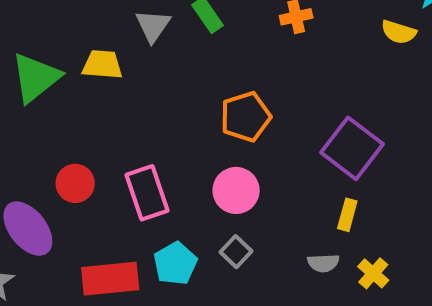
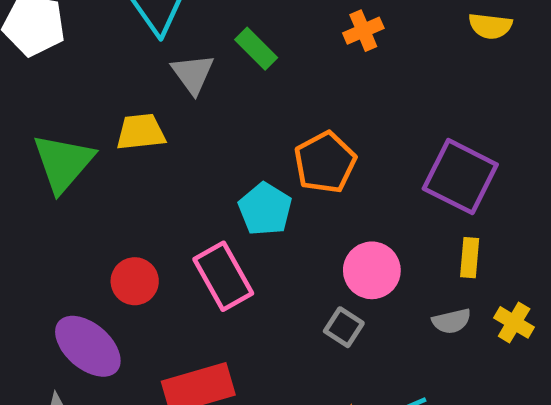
pink circle: (236, 190) -> (372, 270), moved
cyan pentagon: (175, 263) -> (265, 209), moved

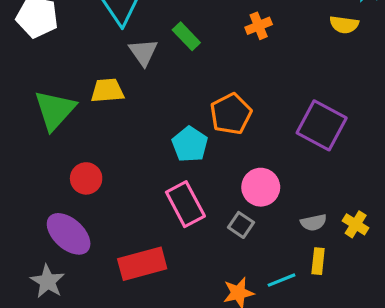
yellow rectangle: (470, 258) -> (318, 261), moved
pink rectangle: (223, 276) -> (185, 204), moved
red circle: (135, 281) -> (86, 178), moved

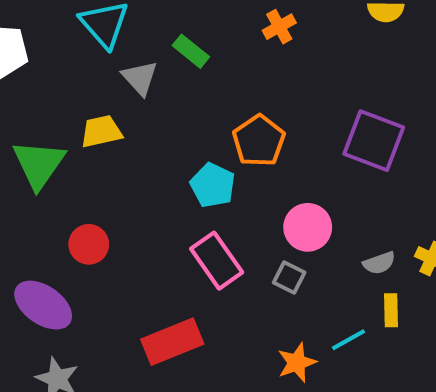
purple ellipse: (69, 234) -> (43, 305), moved

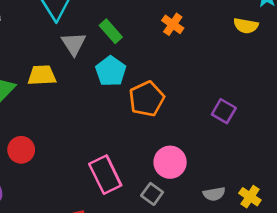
orange cross: (279, 27) -> (173, 24), turned -35
purple square: (374, 141) -> (224, 111), size x0.6
cyan pentagon: (213, 185) -> (111, 71), moved

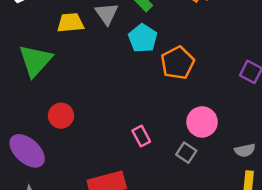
yellow trapezoid: (42, 75) -> (70, 23), moved
pink rectangle: (105, 175) -> (141, 136), size x0.6

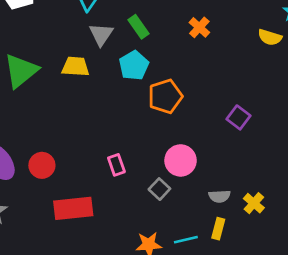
yellow trapezoid: (70, 23) -> (76, 67), moved
red circle: (61, 116) -> (42, 165), moved

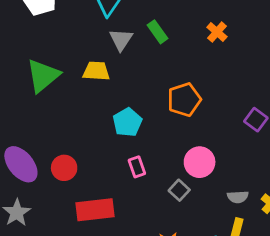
cyan pentagon: (134, 66) -> (127, 122), moved

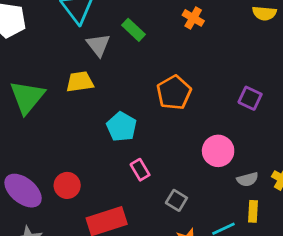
pink circle: (200, 162) -> (218, 151), moved
gray square: (179, 190) -> (176, 200), moved

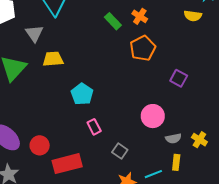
green rectangle: (133, 30) -> (113, 21), moved
gray triangle: (98, 45) -> (34, 33), moved
orange pentagon: (174, 93) -> (143, 48), moved
red circle: (67, 185) -> (40, 145), moved

